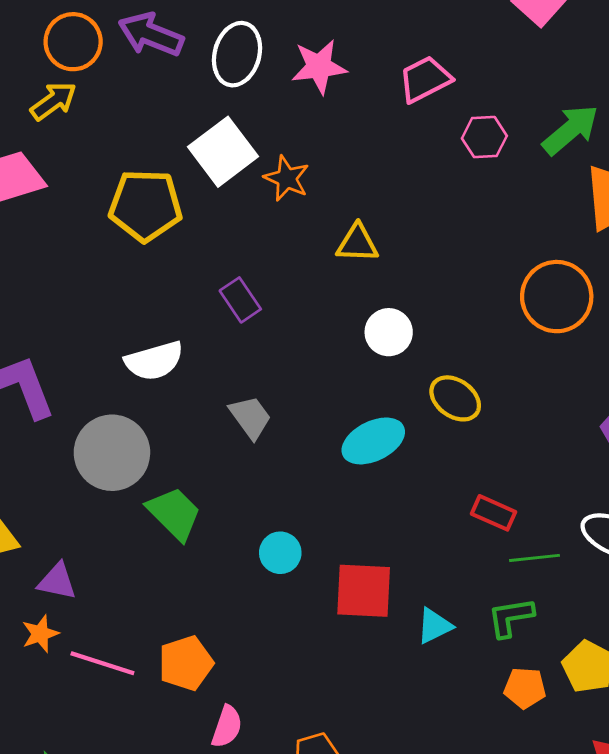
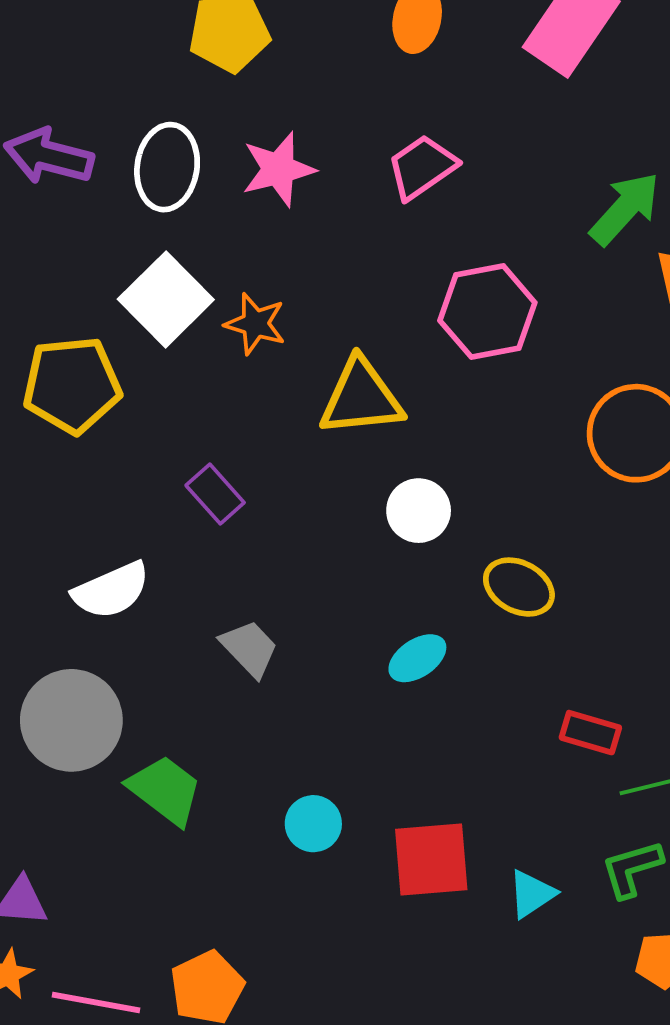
pink hexagon: (484, 137) -> (487, 312), moved, size x1.6
yellow triangle: (357, 243) -> (361, 398), size x1.5
cyan ellipse: (373, 441) -> (417, 658), size x0.7

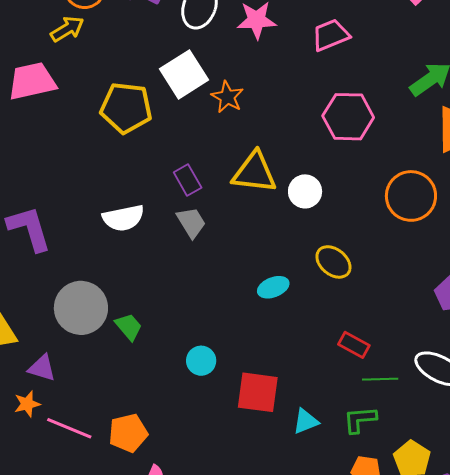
yellow triangle: (361, 398) -> (254, 172), moved
white circle: (419, 511) -> (305, 191), moved
gray trapezoid: (249, 648) -> (191, 222), moved
gray circle: (71, 720) -> (81, 308), moved
green trapezoid: (165, 790) -> (129, 327), size x0.7

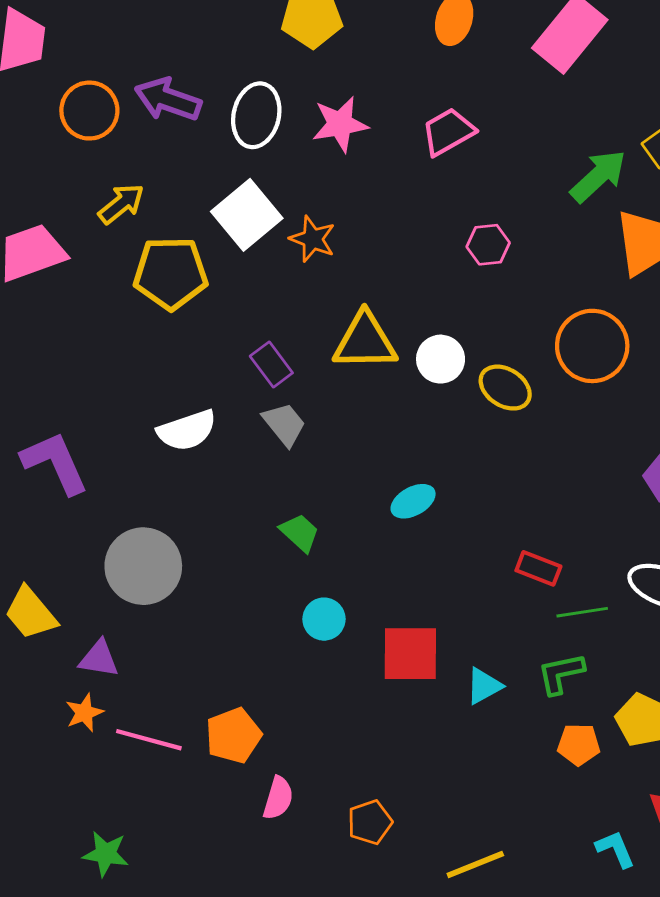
yellow arrow: (67, 29) -> (121, 204), moved
pink hexagon: (348, 117) -> (488, 245), size x0.6
yellow ellipse: (333, 262) -> (505, 388), moved
green trapezoid: (129, 327) -> (300, 533), moved

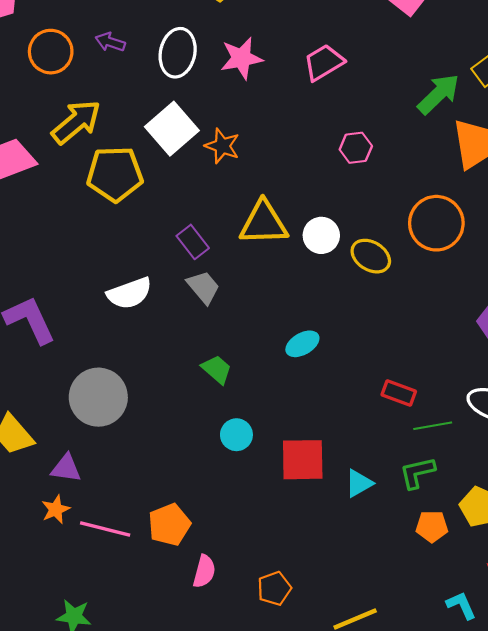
purple arrow: (168, 99) -> (110, 42), size x0.6
yellow arrow: (121, 204) -> (76, 122), size x1.4

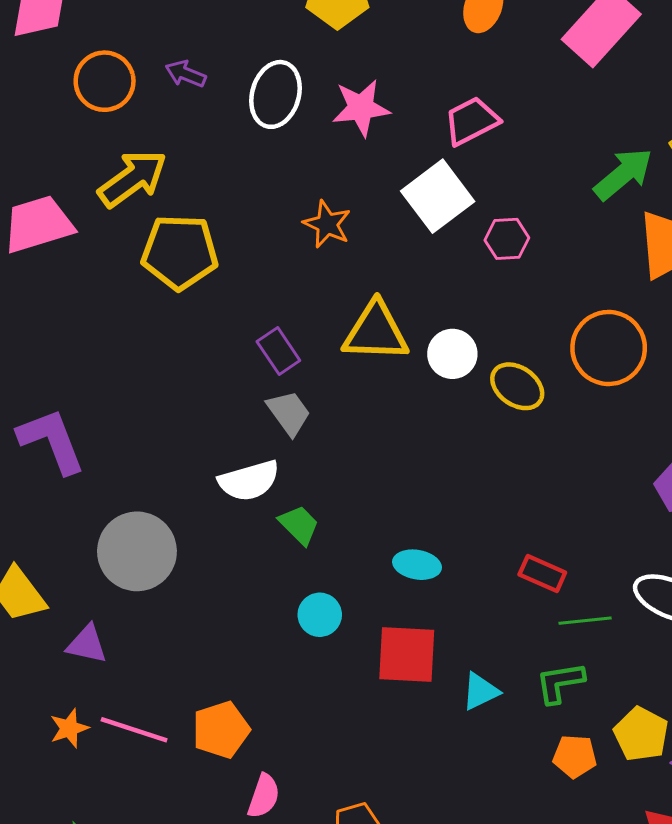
white square: (172, 129) -> (438, 196), moved
white semicircle: (130, 293) -> (249, 481), moved
cyan ellipse: (302, 344) -> (417, 565), moved, turned 36
orange star: (56, 509) -> (69, 728), moved

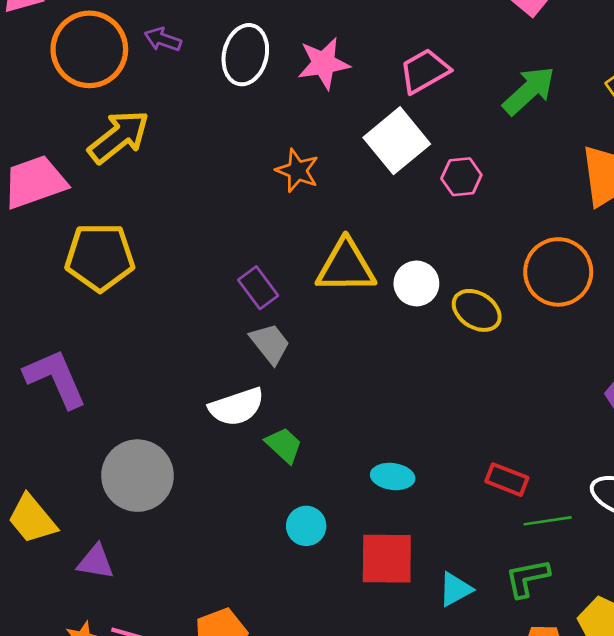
orange circle: (105, 81) -> (89, 49), size x1.4
green arrow: (623, 174) -> (529, 91), moved
yellow pentagon: (180, 252) -> (100, 257), moved

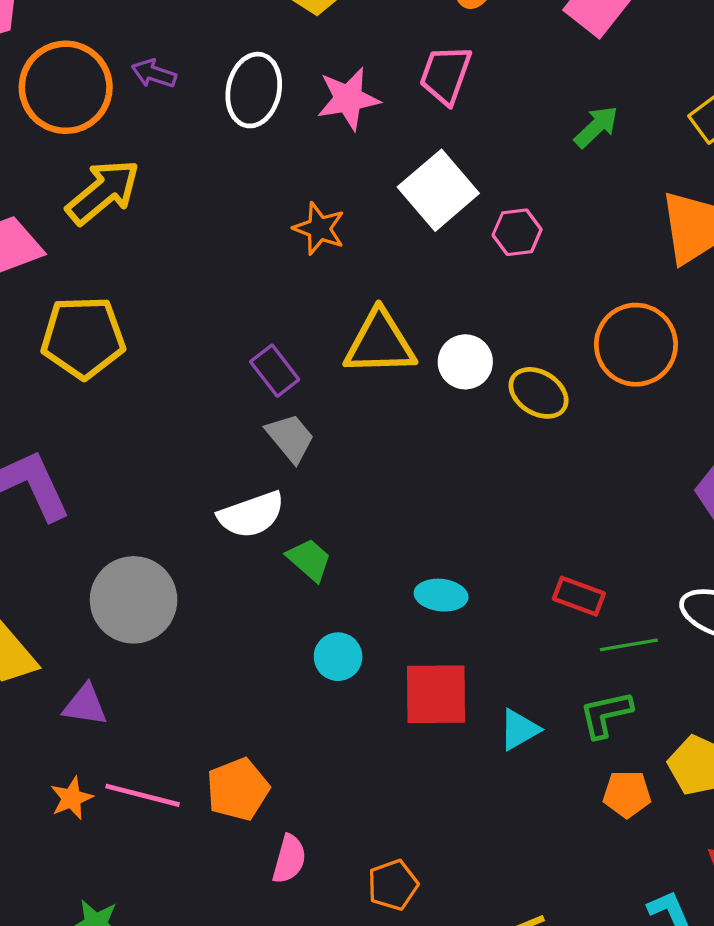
pink trapezoid: (425, 71) -> (446, 75), moved, turned -40
green arrow: (529, 91) -> (596, 127), size x0.7

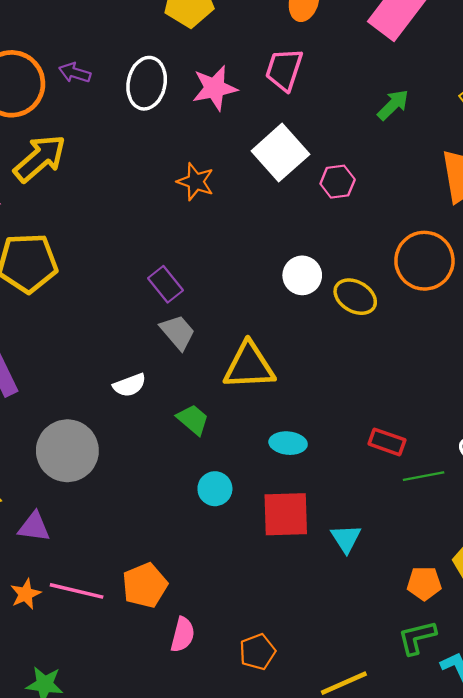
yellow triangle: (380, 343) -> (249, 366), moved
white semicircle: (251, 515) -> (130, 385), moved, size x0.7
green L-shape: (606, 714) -> (417, 637), moved
cyan triangle: (519, 730) -> (346, 538), turned -32

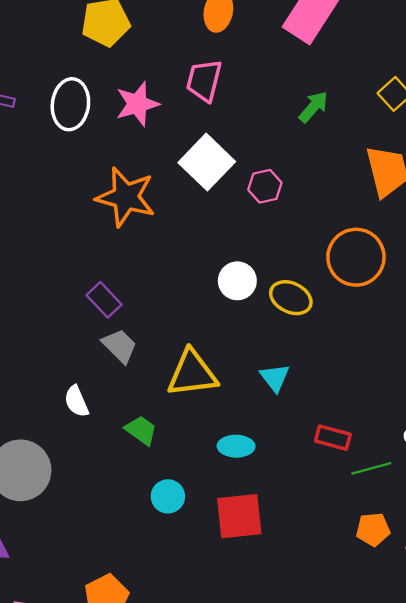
orange star: (195, 182) -> (126, 197), size x1.6
white semicircle: (130, 385) -> (76, 401), turned 92
cyan triangle: (346, 538) -> (275, 378), moved
orange pentagon: (424, 583) -> (373, 529), moved

